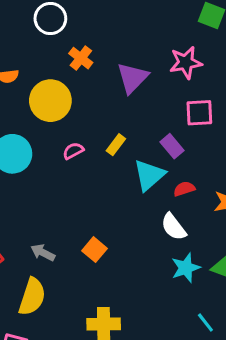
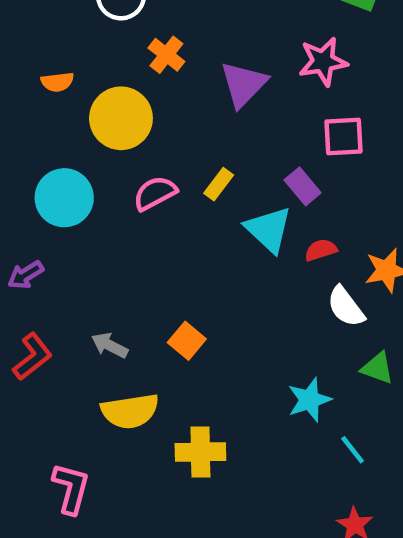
pink semicircle: (73, 151) -> (155, 193), size x1.4
cyan triangle: (149, 175) -> (269, 230), turned -36
white semicircle: (174, 227) -> (346, 307), moved
cyan star: (186, 268) -> (309, 400), moved
yellow semicircle: (32, 297) -> (130, 411), moved, turned 63

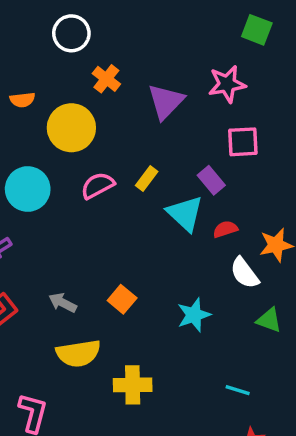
cyan star: (309, 400) -> (194, 315), moved
cyan line: (353, 450) -> (238, 390), moved, turned -35

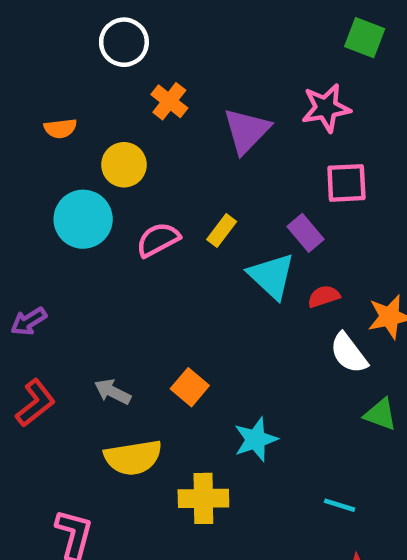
yellow circle: (71, 128) -> (124, 165), size x0.7
cyan circle: (28, 189) -> (83, 219), moved
cyan star: (194, 315) -> (256, 439), moved

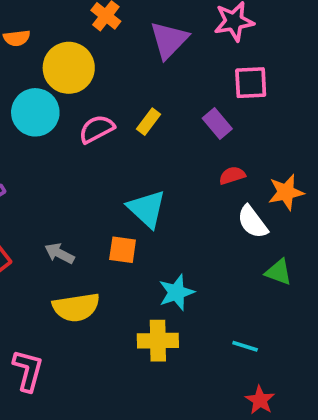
yellow circle: (124, 165) -> (69, 68), size x1.4
cyan triangle: (272, 276) -> (147, 209), moved
orange square: (190, 387) -> (123, 250), turned -32
yellow cross: (203, 498) -> (158, 341), moved

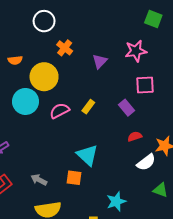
purple triangle: (169, 40) -> (100, 61), size x0.7
white semicircle: (253, 222) -> (146, 162), turned -90
cyan star: (176, 292) -> (116, 201), moved

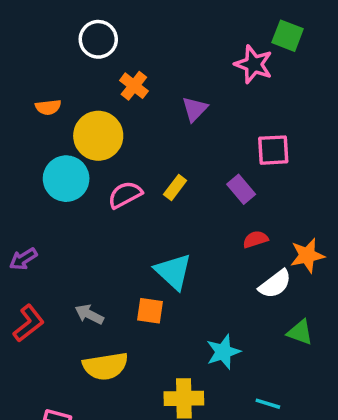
pink star: (136, 51) -> (254, 64), moved, turned 30

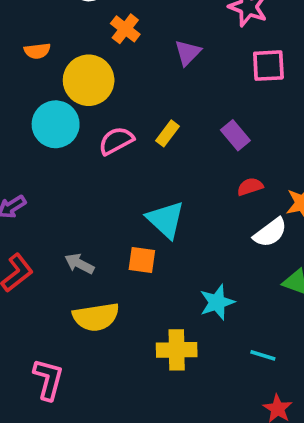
pink square: (273, 150) -> (268, 66), moved

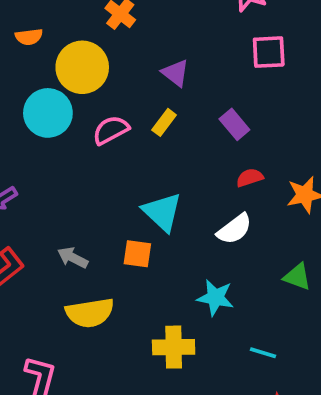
purple triangle: (188, 53) -> (175, 73), moved, turned -36
white semicircle: (270, 233) -> (234, 229), moved
cyan star: (217, 302) -> (215, 298), turned 30

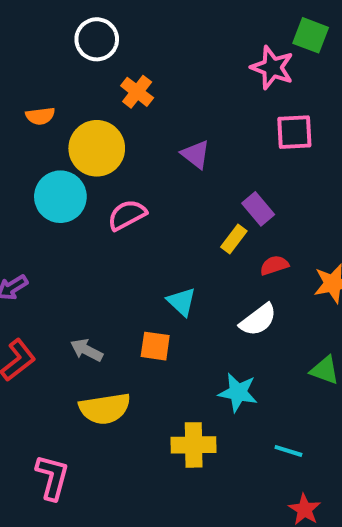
yellow rectangle: (164, 122) -> (234, 239), moved
cyan triangle: (162, 212) -> (181, 302), size x0.7

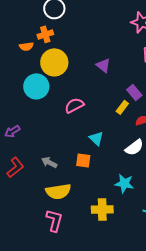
orange cross: (137, 92) -> (45, 34), moved, turned 35
pink semicircle: (127, 215) -> (74, 105), moved
pink L-shape: (52, 477) -> (54, 220), moved

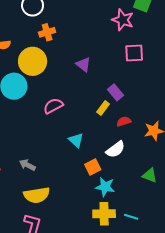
orange cross: (45, 34) -> (47, 32), moved
orange square: (83, 160) -> (93, 167), moved, turned -35
yellow cross: (102, 209) -> (104, 214), moved

